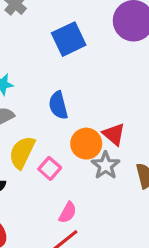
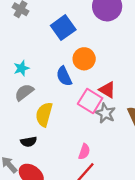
orange circle: (86, 144) -> (84, 59), moved
pink square: (50, 168) -> (90, 101), moved, size x1.5

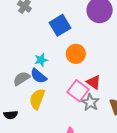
cyan star: (21, 68) -> (41, 60), moved
blue semicircle: (64, 76) -> (38, 76), moved, turned -30
black semicircle: (29, 142) -> (11, 115), moved

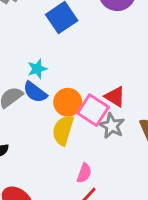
orange circle: (76, 54) -> (68, 102), moved
yellow semicircle: (37, 99) -> (63, 130), moved

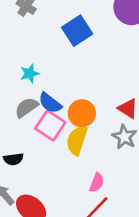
cyan star: (37, 69) -> (30, 73), moved
pink square: (93, 110) -> (50, 125), moved

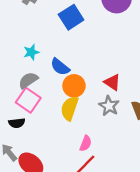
blue semicircle: (50, 103) -> (60, 67), moved
pink square: (50, 125) -> (28, 100), moved

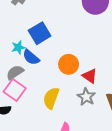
blue square: (71, 17) -> (40, 33), moved
blue semicircle: (60, 67) -> (31, 57), moved
orange circle: (74, 86) -> (69, 64), moved

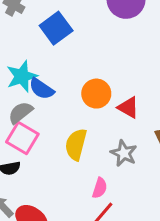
blue square: (40, 33) -> (56, 28), moved
cyan star: (18, 47) -> (22, 76), size x1.5
gray star: (86, 97) -> (124, 153), moved

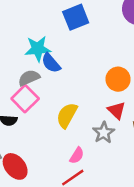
orange circle: (96, 94) -> (118, 79), moved
red triangle: (128, 107) -> (117, 110), moved

